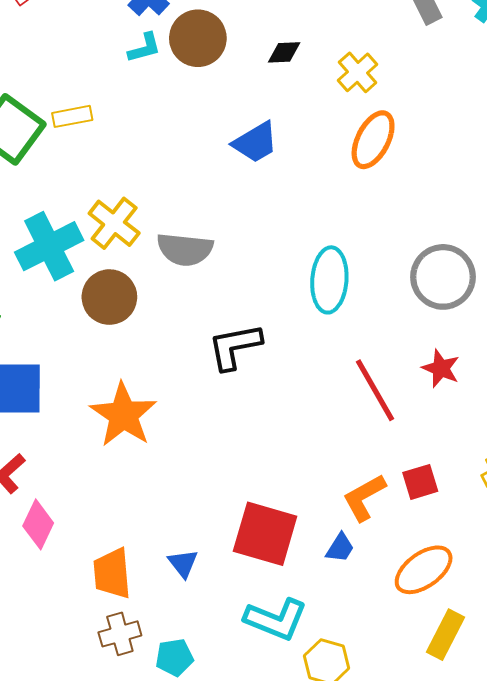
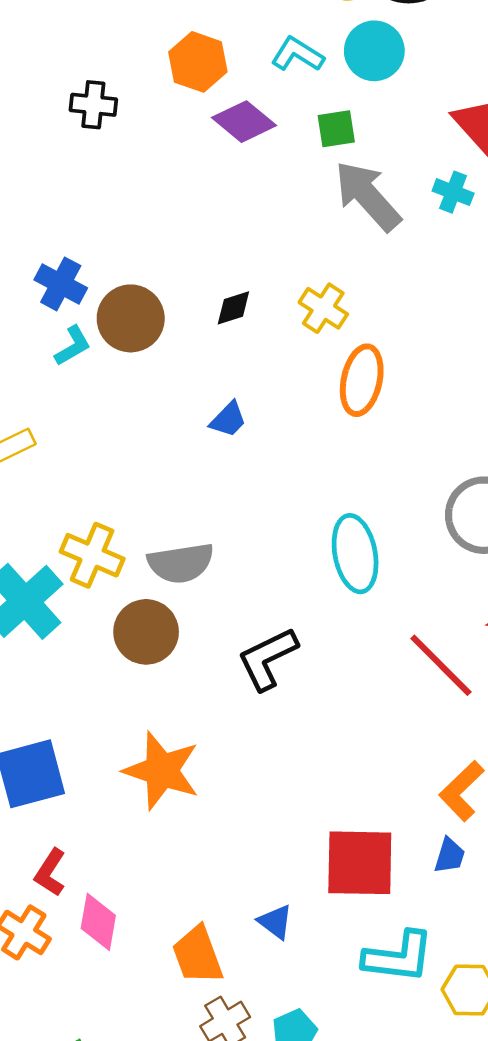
blue trapezoid: (255, 142) -> (228, 419), size x0.7
brown circle: (109, 297) -> (146, 632), moved

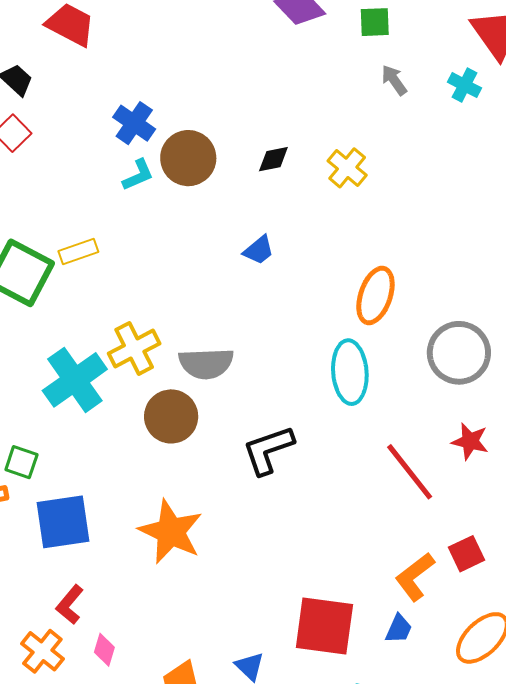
gray arrow: (368, 196) -> (394, 80), size x0.5
orange ellipse: (362, 380) -> (375, 296), moved
yellow cross: (92, 555) -> (134, 348), turned 33
pink diamond: (98, 922) -> (104, 650), size x0.7

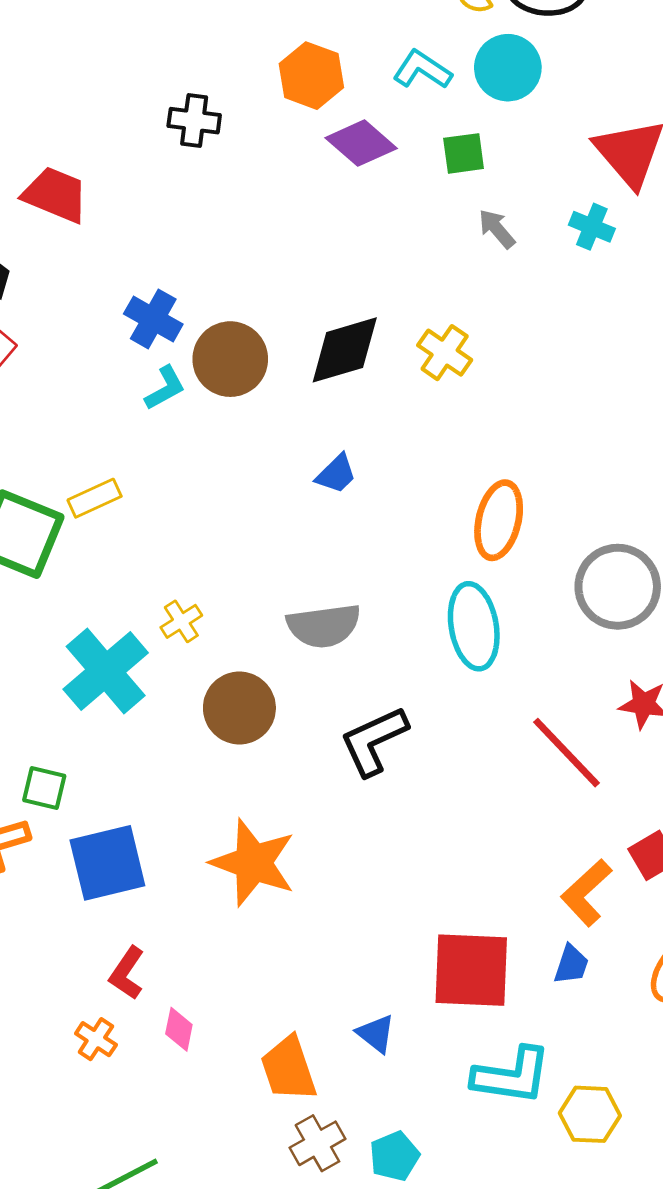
black diamond: (273, 159) -> (345, 350), size x1.8
yellow cross: (134, 348) -> (181, 621), size x0.6
gray semicircle: (206, 363) -> (324, 626), moved
orange cross: (42, 651) -> (96, 1039), size x0.7

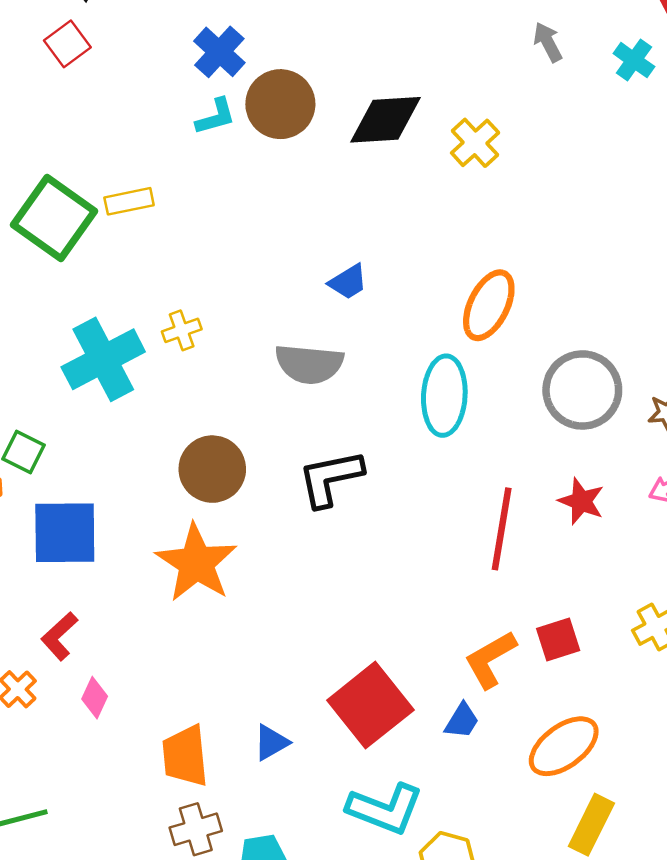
blue trapezoid: (336, 474) -> (348, 282), moved
brown circle: (239, 708) -> (212, 469), moved
red line: (566, 753) -> (502, 529), turned 40
red square: (471, 970) -> (370, 705), turned 36
blue triangle: (376, 1034) -> (271, 743), turned 39

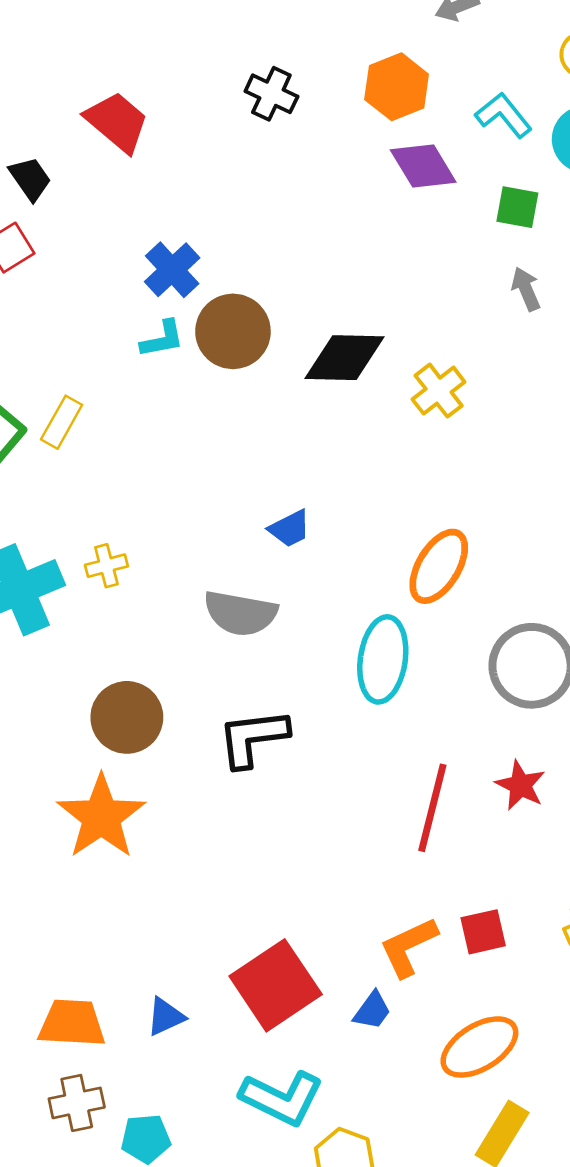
yellow rectangle: (129, 201) -> (62, 422), turned -54
orange trapezoid: (185, 756) -> (72, 1023), turned 94

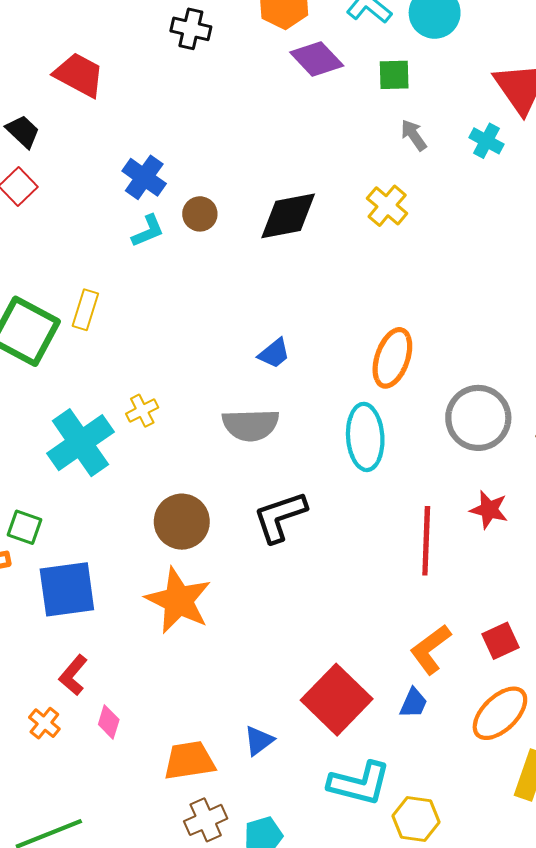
brown circle: (233, 331) -> (200, 214), size x0.6
yellow cross: (439, 391) -> (387, 206), moved
red square: (483, 932) -> (501, 641), moved

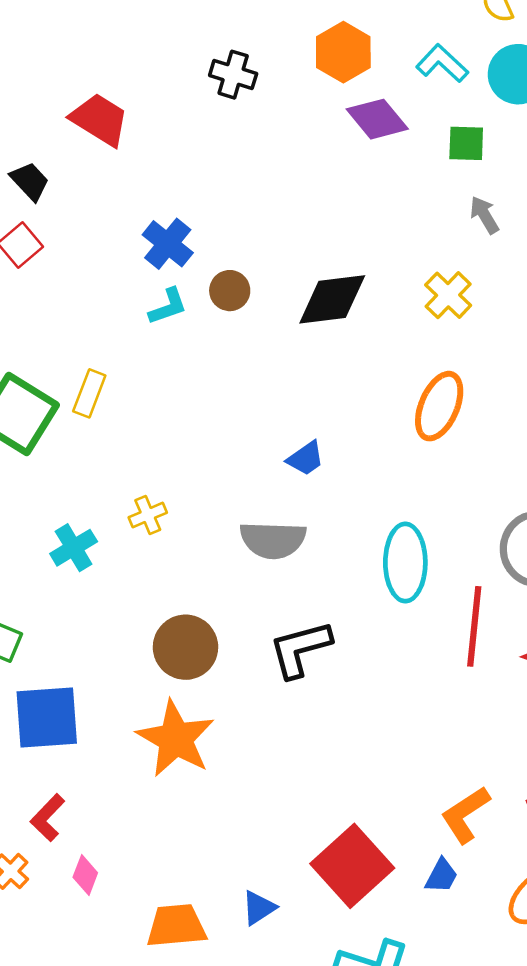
orange ellipse: (392, 358) -> (439, 406), moved
cyan cross: (80, 443) -> (74, 548), size x0.6
red line: (426, 541) -> (474, 626), moved

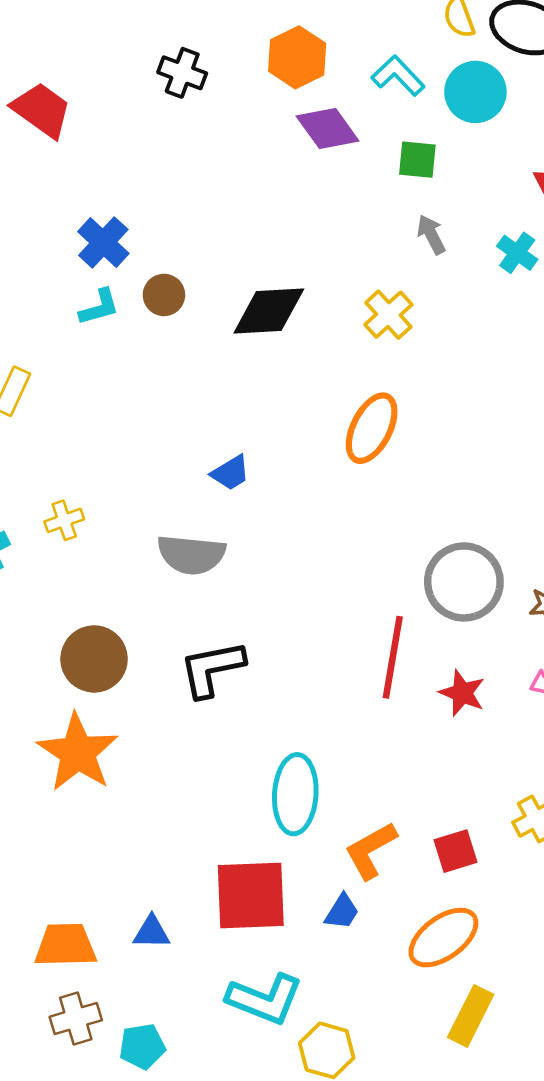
cyan ellipse: (405, 563) -> (295, 794), moved
red square: (352, 866) -> (251, 895), turned 36
blue triangle: (259, 908) -> (152, 932), turned 30

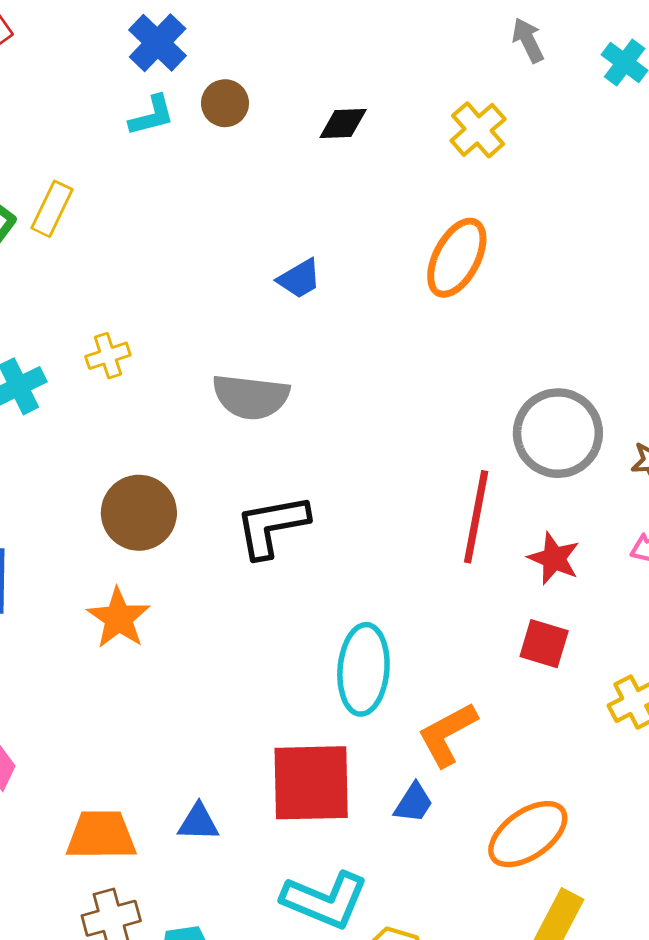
black diamond: (269, 311) -> (343, 123), size x0.6
blue trapezoid: (231, 473) -> (299, 279), moved
orange star: (78, 753) -> (119, 618), size x0.7
red square: (456, 851) -> (544, 644), moved, turned 33

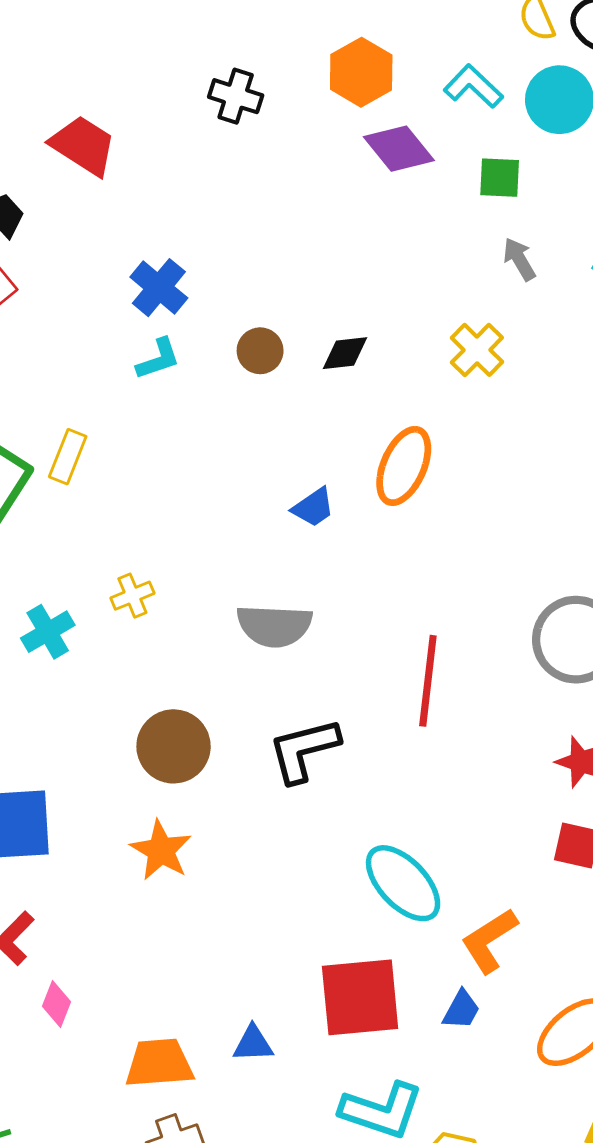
brown circle: (225, 103) -> (260, 351), moved
orange ellipse: (457, 258) -> (404, 466), moved
red line: (476, 517) -> (428, 681), moved
cyan ellipse: (363, 669) -> (403, 883), turned -44

